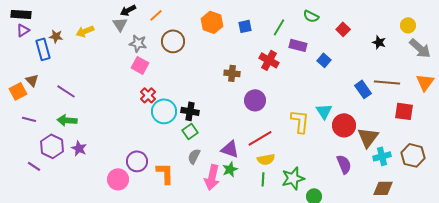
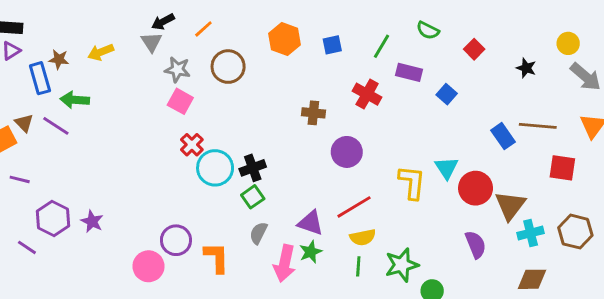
purple line: (66, 91) -> (56, 126), moved
black cross: (190, 111) -> (253, 168), turned -30
green arrow: (67, 120) -> (75, 100), moved

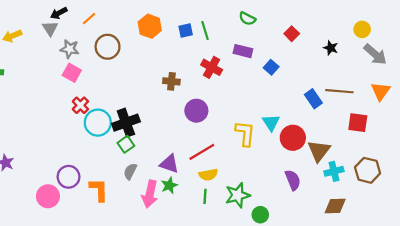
green semicircle: (428, 30) -> (247, 19), moved
green line: (381, 46) -> (205, 30), moved, turned -48
black cross: (253, 168) -> (126, 123), size x1.4

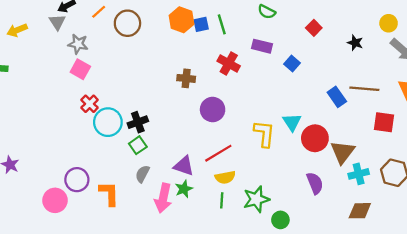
orange hexagon: (150, 26) -> (182, 20), moved
brown circle: (108, 47) -> (127, 23), moved
black cross: (126, 123) -> (138, 122), size x0.7

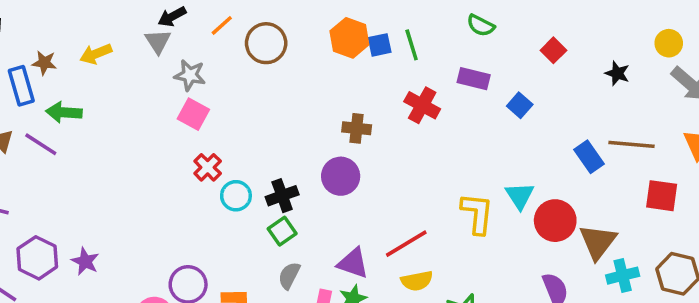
purple circle: (213, 110) -> (341, 176), moved
cyan circle: (108, 122) -> (236, 196), size x0.7

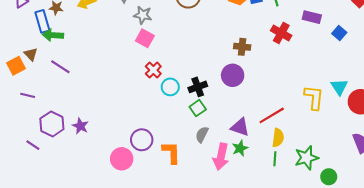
green arrow: (64, 112) -> (53, 35), moved
purple line: (41, 144) -> (60, 67), moved
yellow semicircle: (417, 281) -> (278, 138), turned -72

